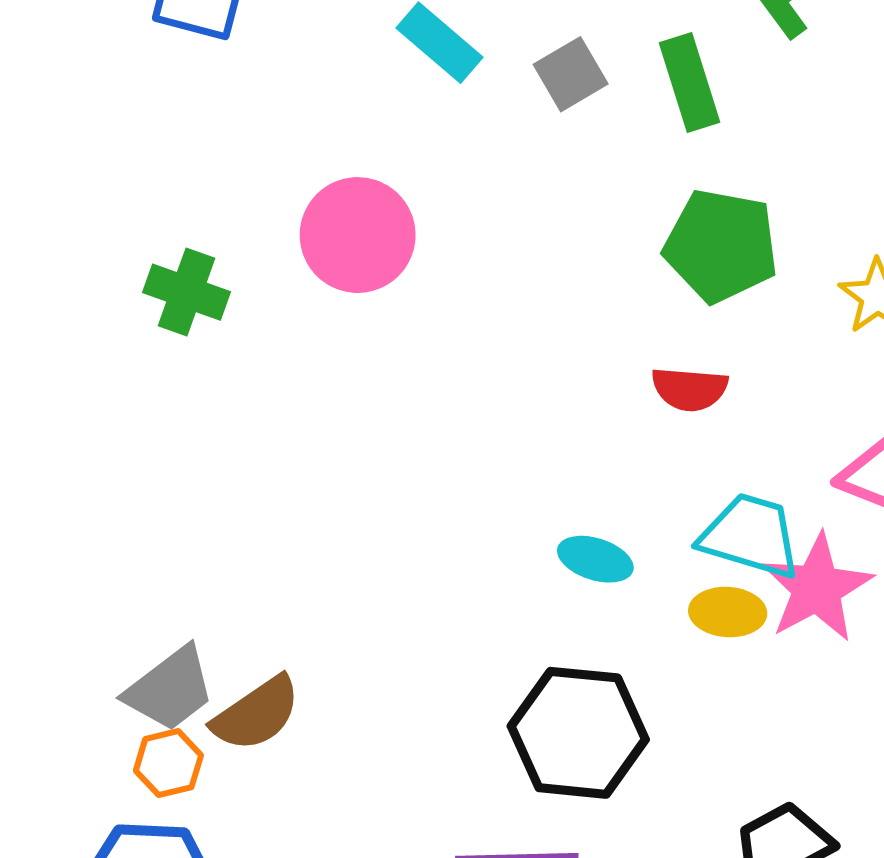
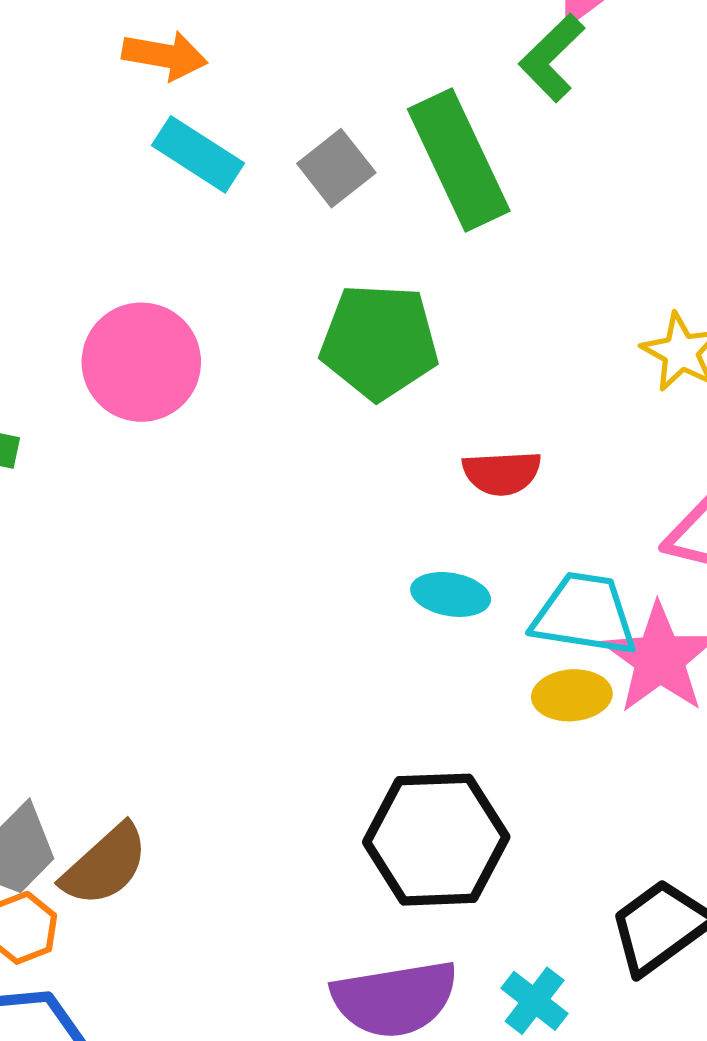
green rectangle: (689, 83) -> (459, 160), size x1.4
green pentagon: (721, 246) -> (379, 342), moved
cyan ellipse: (595, 559) -> (451, 594), moved

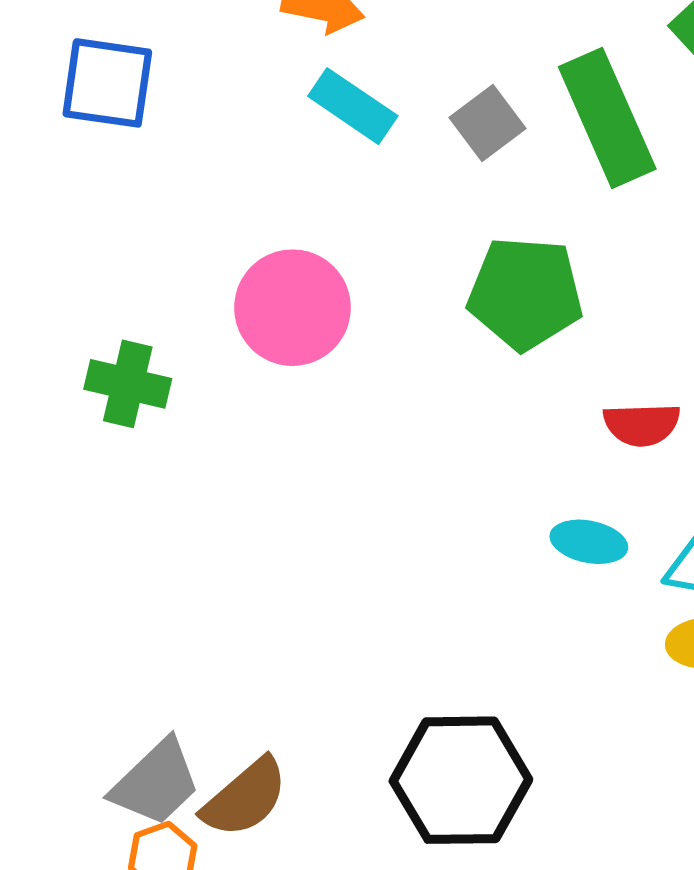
black hexagon: (436, 840) -> (461, 780), moved

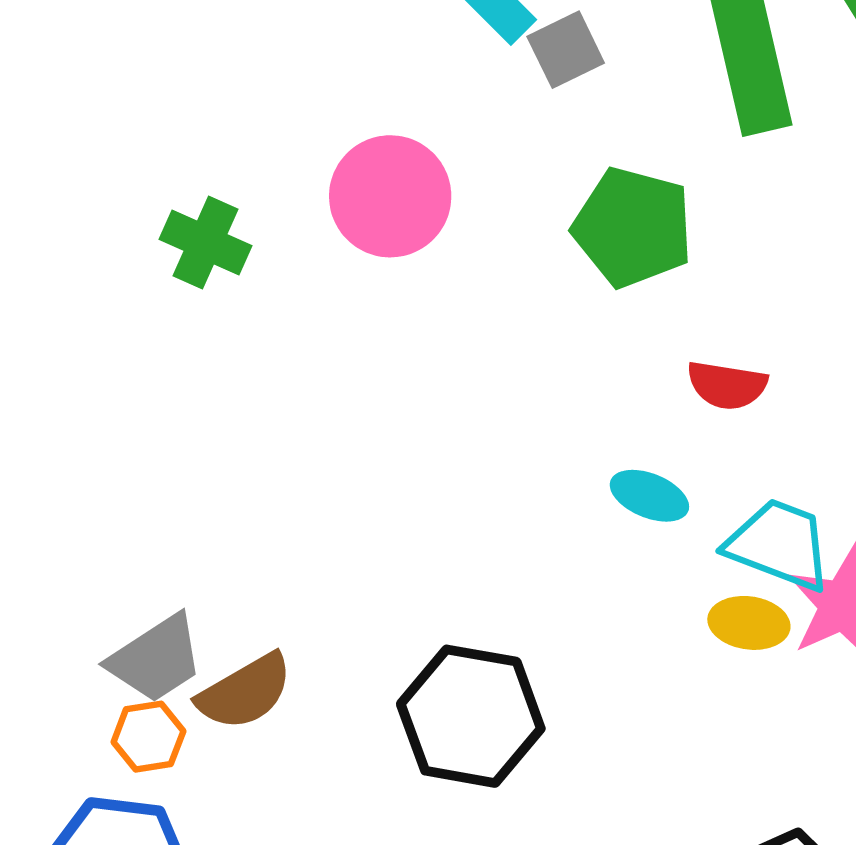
gray square: (487, 123) -> (566, 50), moved

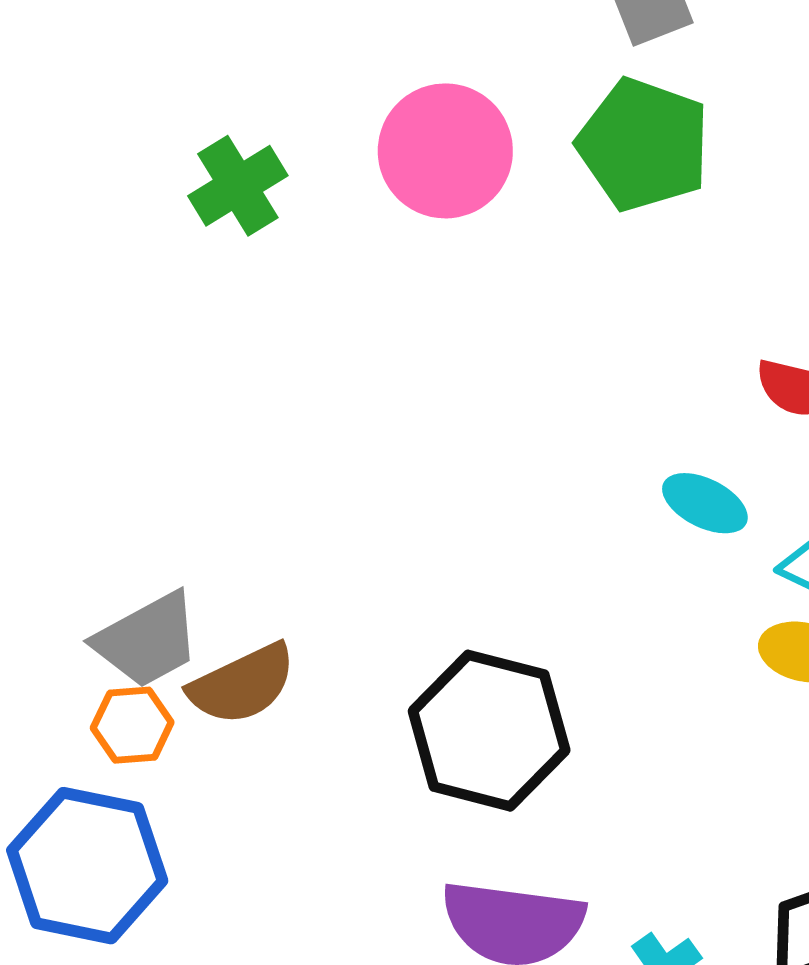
green pentagon: (633, 227) -> (644, 145), moved
green cross: (206, 242) -> (238, 186), turned 30

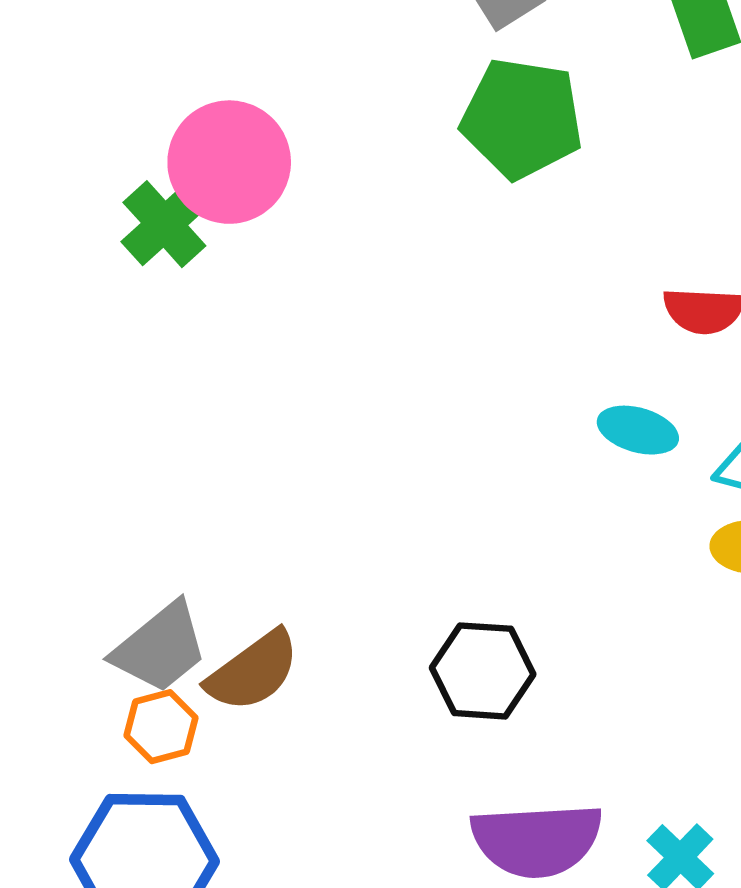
pink circle: (445, 151) -> (229, 162), moved
black hexagon: (489, 731) -> (483, 671), size x0.7

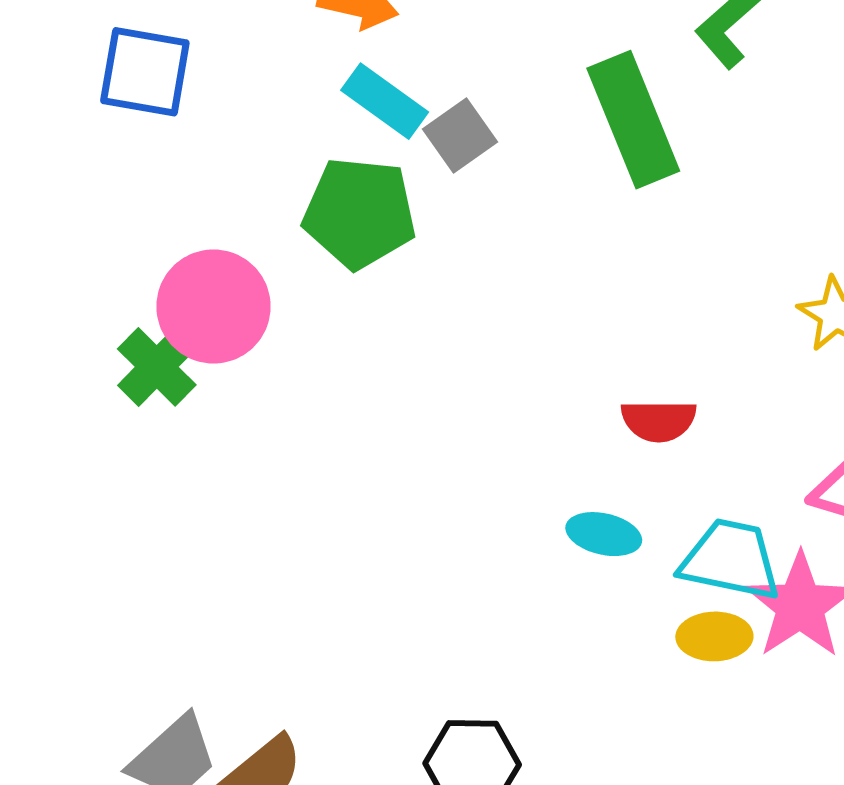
green pentagon: (522, 118) -> (360, 213), moved

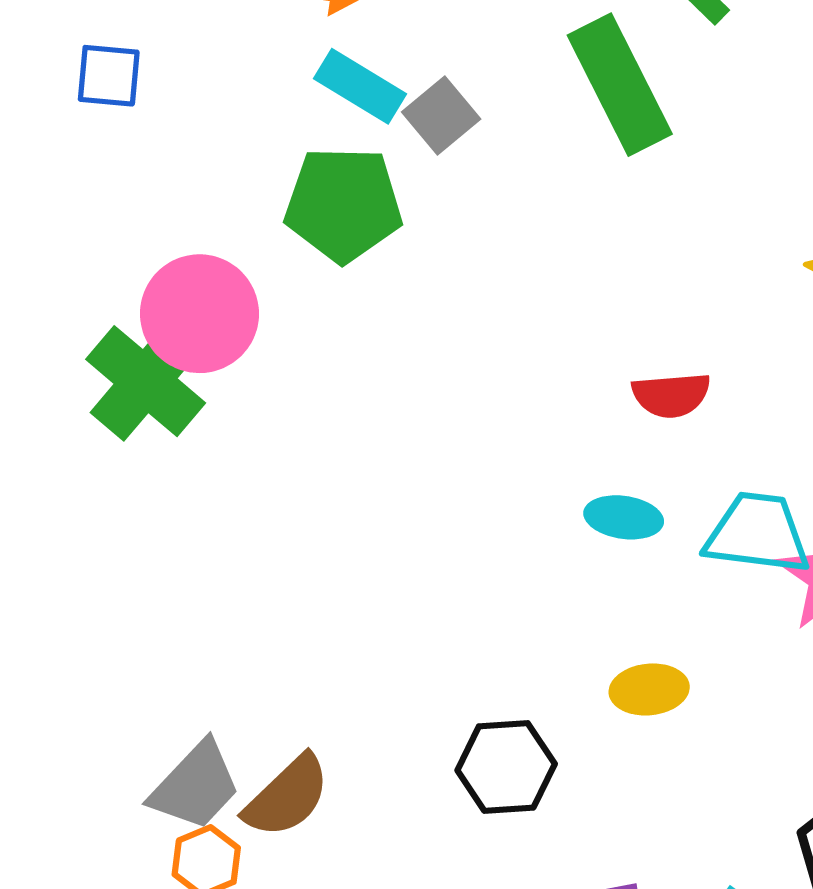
blue square: (145, 72) -> (109, 76), size x0.7
green cross: (157, 367) -> (146, 381), size x1.4
yellow ellipse: (714, 636) -> (649, 689), moved

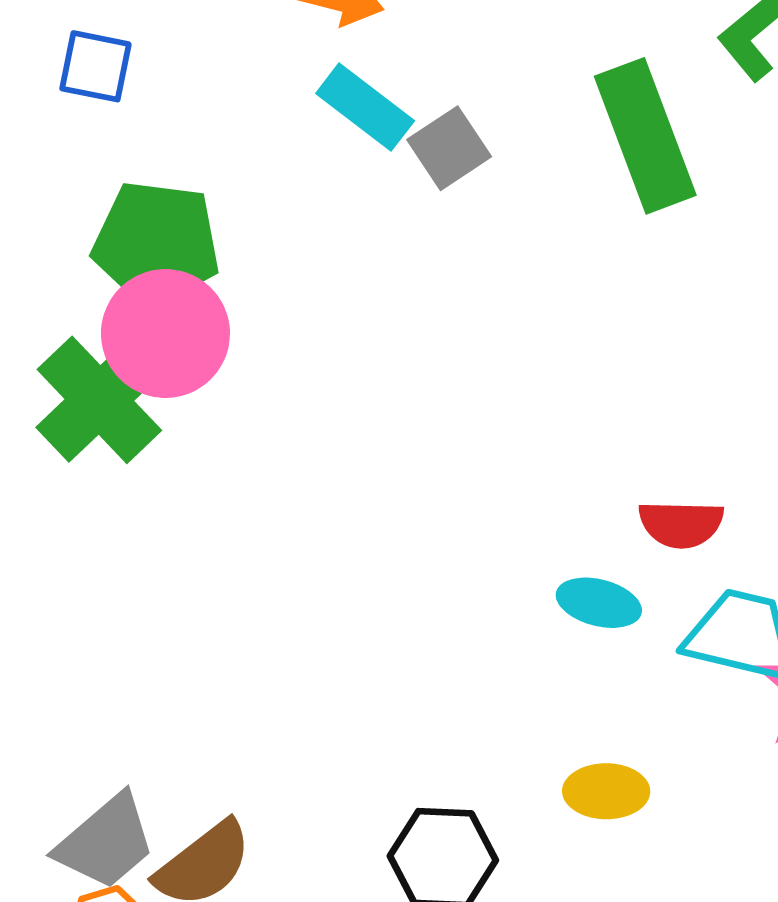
green pentagon: (343, 204) -> (156, 244), moved
red semicircle: (671, 395) -> (681, 524), moved

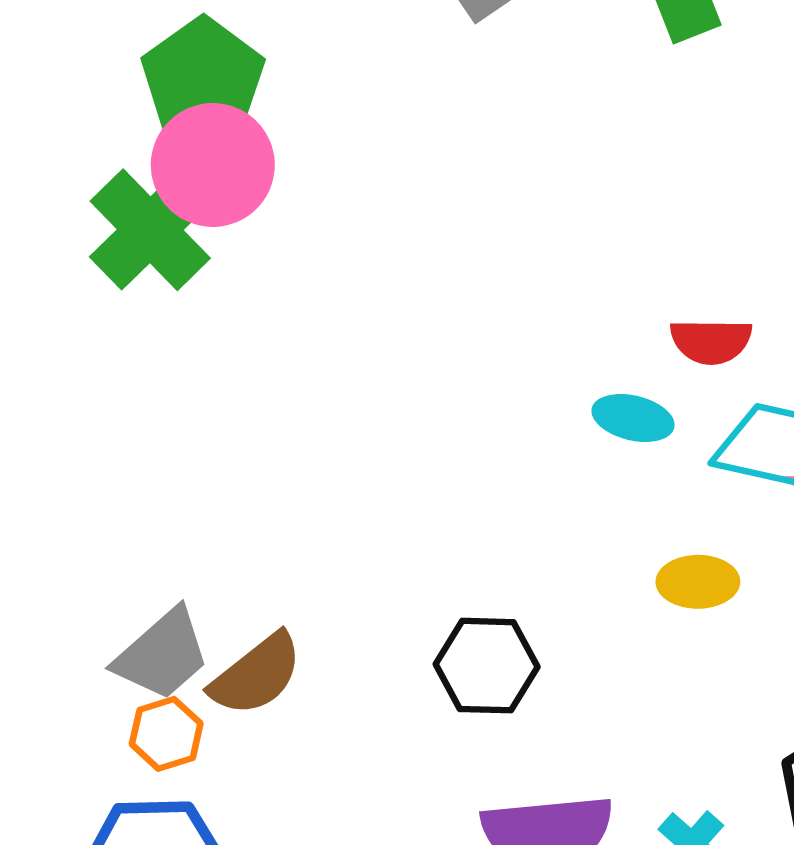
green pentagon: (156, 244) -> (203, 79), turned 30
yellow ellipse: (606, 791) -> (698, 582), moved

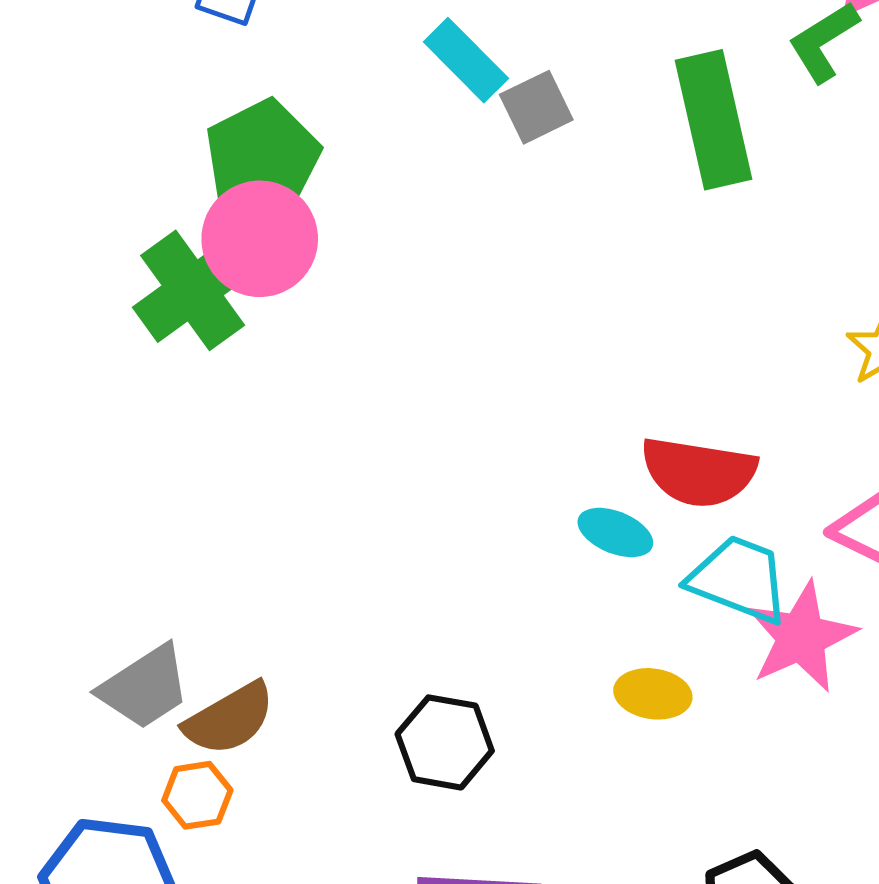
red semicircle: (711, 341) -> (699, 472), size x1.5
orange hexagon: (166, 734) -> (197, 795), moved

